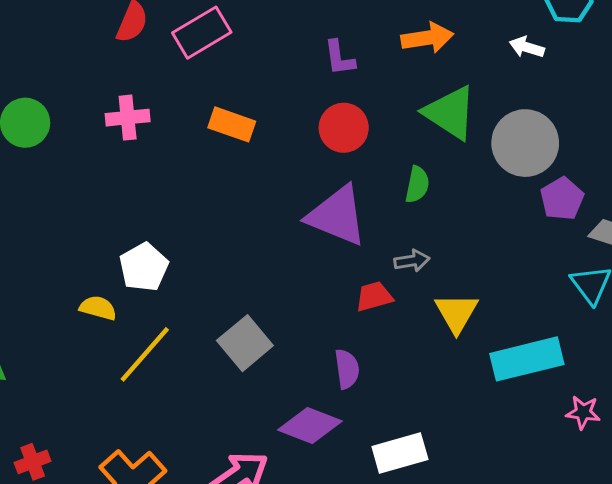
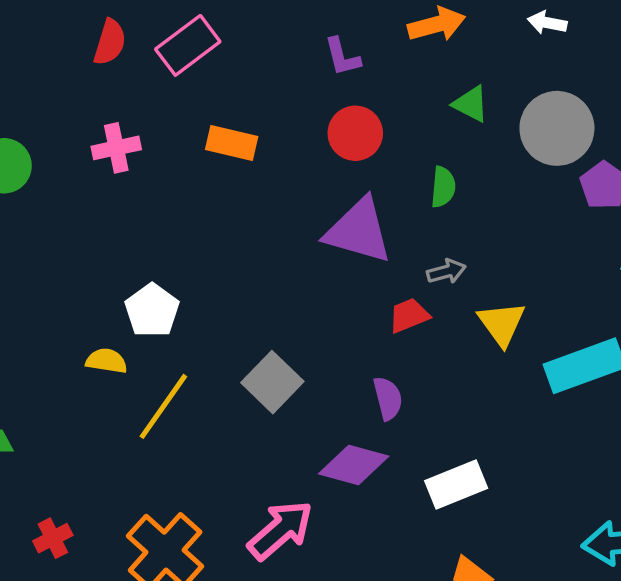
green triangle: (450, 113) -> (471, 104), size x0.6

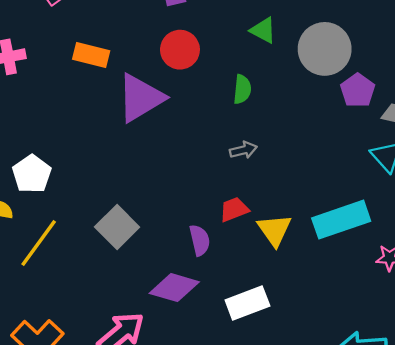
purple triangle: (359, 231) -> (141, 98), moved, turned -48
red trapezoid: (409, 315) -> (234, 209), moved
yellow triangle: (502, 324) -> (275, 230), moved

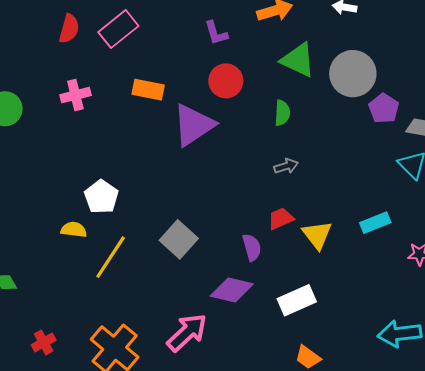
green triangle: (263, 30) -> (298, 60), size x1.5
cyan rectangle: (341, 220) -> (375, 223), size x0.6

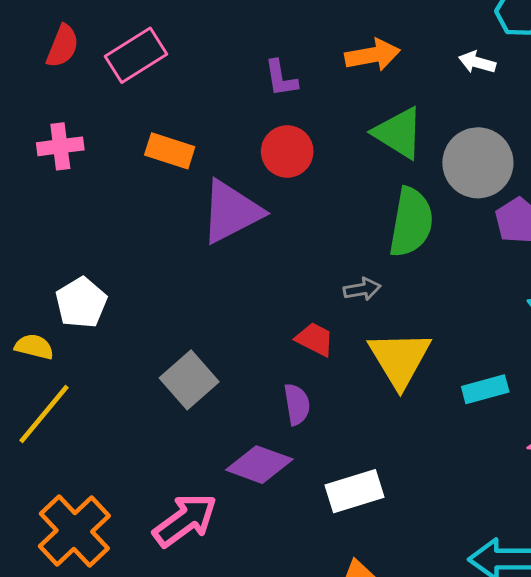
green semicircle: (282, 113) -> (411, 222), moved, size x1.8
red trapezoid: (281, 219) -> (315, 339), moved, turned 44
yellow triangle: (317, 235) -> (400, 359), moved, size x1.4
yellow line: (111, 257) -> (44, 414), moved

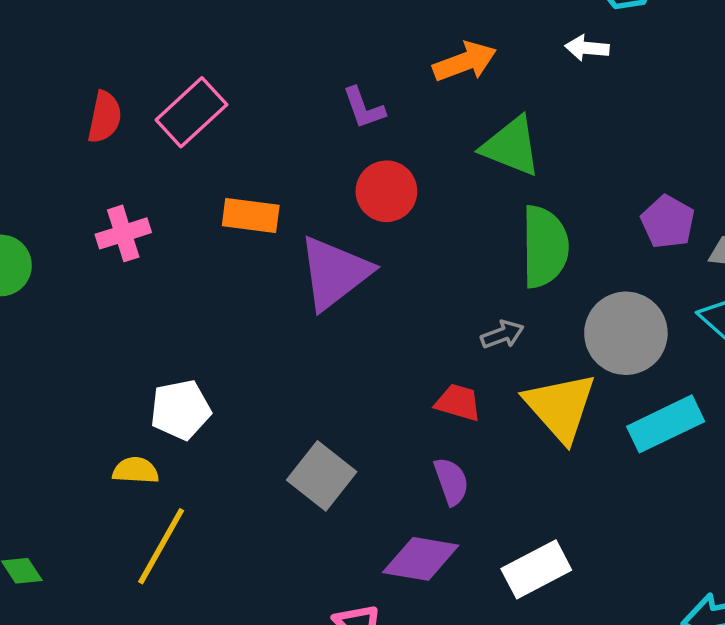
gray circle: (478, 163) -> (626, 333), moved
white pentagon: (81, 303) -> (181, 410), turned 30
cyan rectangle: (485, 389) -> (666, 424), size x1.4

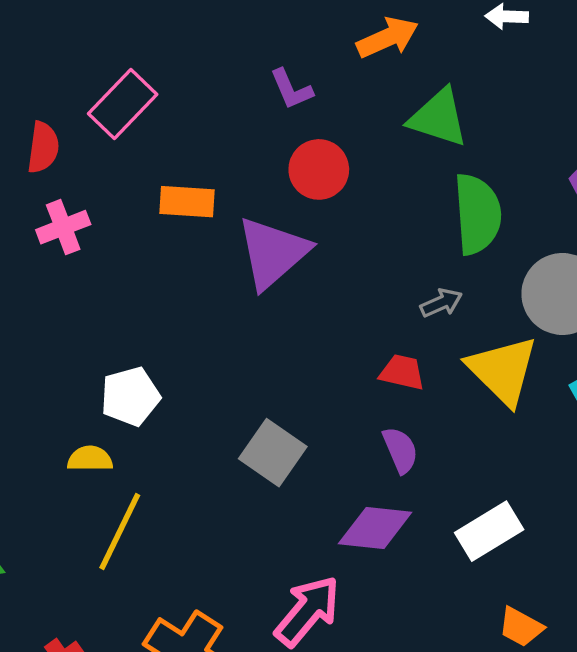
red semicircle: (105, 117) -> (43, 147), moved

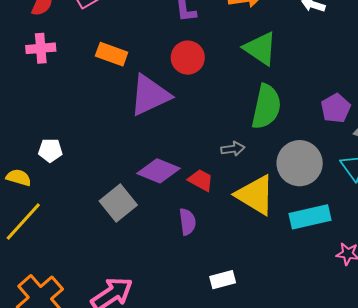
yellow triangle: (503, 370) -> (255, 195), turned -30
white pentagon: (130, 396) -> (50, 150), size x0.7
purple diamond: (375, 528) -> (159, 171), moved
white rectangle: (489, 531) -> (223, 280), size x0.7

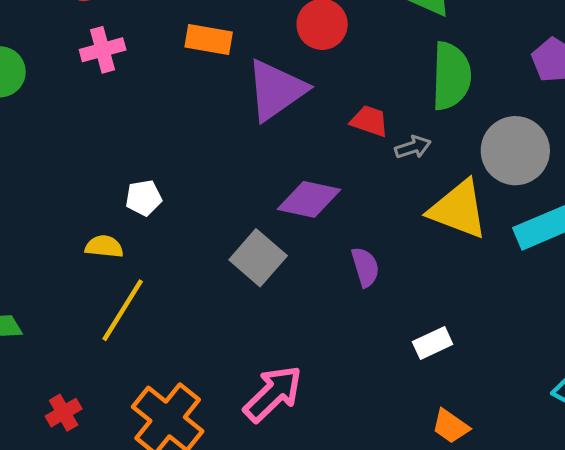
red trapezoid: (201, 180) -> (369, 121), moved

